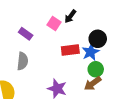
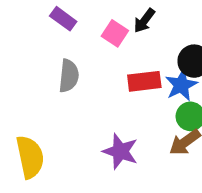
purple rectangle: (26, 34) -> (63, 19), moved
gray semicircle: (23, 61) -> (69, 76), moved

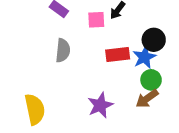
pink square: (115, 33) -> (96, 20), turned -36
purple star: (120, 151) -> (100, 105), turned 30

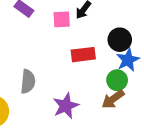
gray semicircle: (63, 50) -> (28, 82), moved
blue star: (144, 57) -> (128, 60), moved

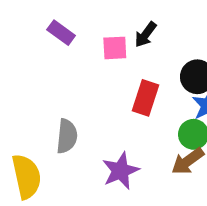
red rectangle: (83, 55) -> (146, 98), turned -65

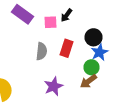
purple rectangle: (61, 33) -> (22, 14), size x1.5
gray semicircle: (67, 136) -> (42, 51), moved

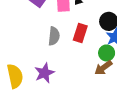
purple star: (54, 86) -> (44, 73), moved

